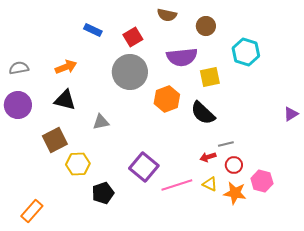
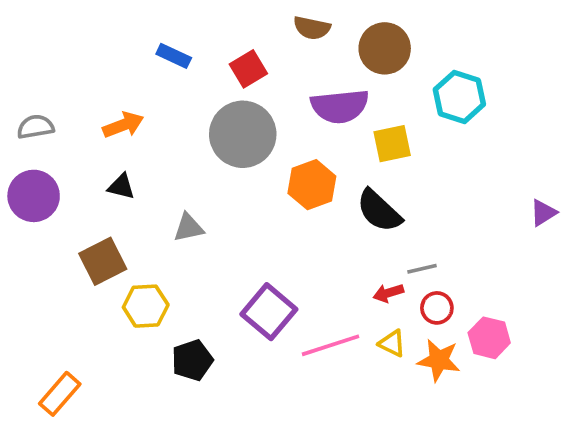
brown circle: (206, 26) -> (385, 48), size x1.4
black triangle: (65, 100) -> (121, 187), size x0.7

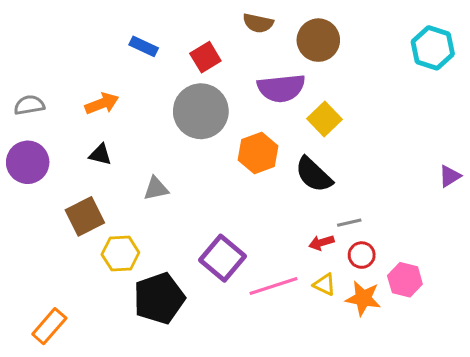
cyan hexagon: (459, 97) -> (433, 48), moved
yellow square: (392, 144) -> (325, 119), turned -32
black pentagon: (192, 360) -> (159, 298), size x1.5

